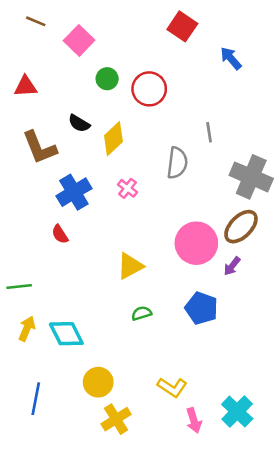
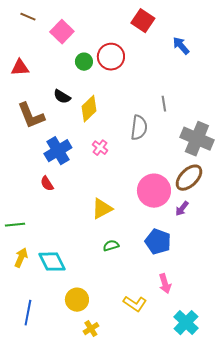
red circle: (149, 89) -> (111, 57), moved
yellow cross: (116, 419) -> (91, 329), size x0.7
pink arrow: (194, 420) -> (165, 284), moved

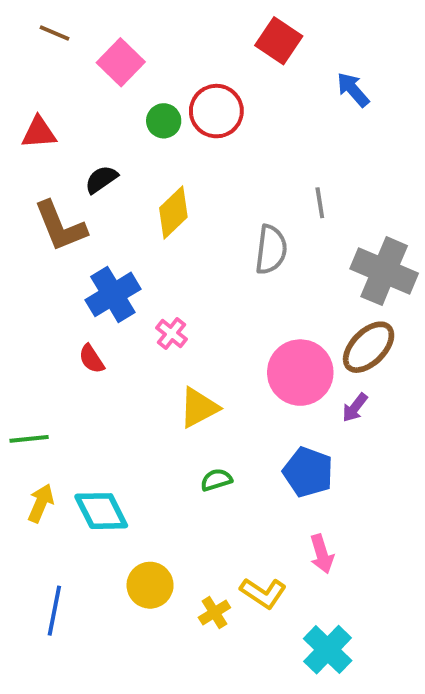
black semicircle: (62, 97) -> (101, 179), moved, turned 114
pink cross: (100, 148) -> (171, 333), moved
cyan cross: (186, 323) -> (328, 650), moved
yellow cross: (91, 329) -> (214, 613), moved

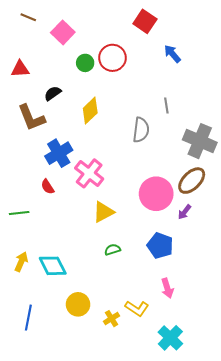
blue arrow: (353, 90) -> (172, 54), moved
pink cross: (171, 333) -> (89, 173), size x1.8
green line: (29, 439) -> (19, 213), moved

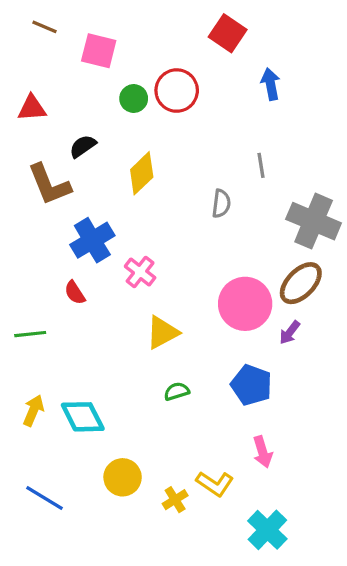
pink square: (63, 32) -> (99, 51), turned -30
blue arrow: (172, 54) -> (271, 84), turned 30
gray semicircle: (141, 130) -> (221, 204), size x0.7
pink cross: (89, 173) -> (140, 272), size x0.7
blue line: (28, 318) -> (45, 498), turned -70

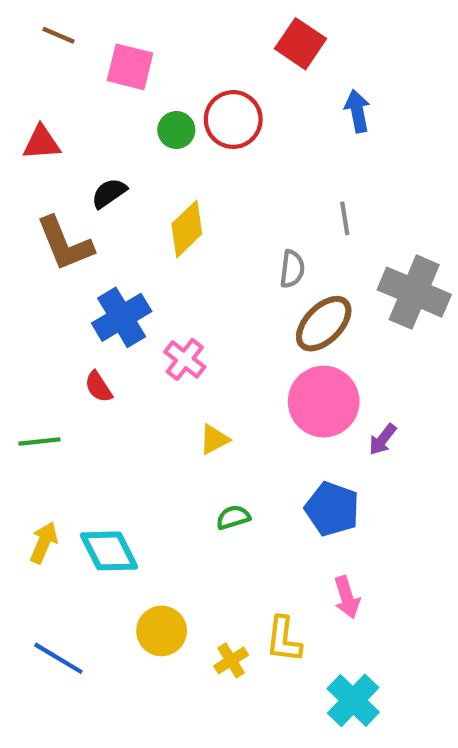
brown ellipse: (301, 283) -> (324, 324), moved
yellow triangle: (162, 332) -> (214, 439), size x0.7
yellow L-shape: (215, 484) -> (284, 639), turned 63

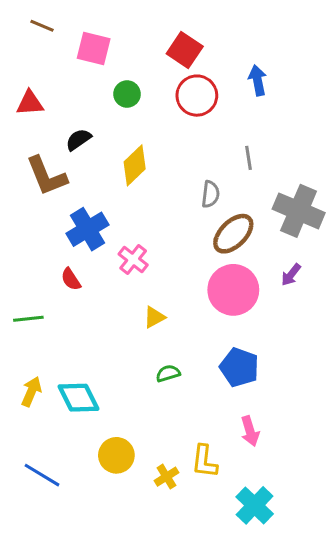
red square: (301, 44) -> (185, 50), moved
red circle: (233, 119) -> (197, 96), moved
purple arrow: (383, 439) -> (291, 275), moved

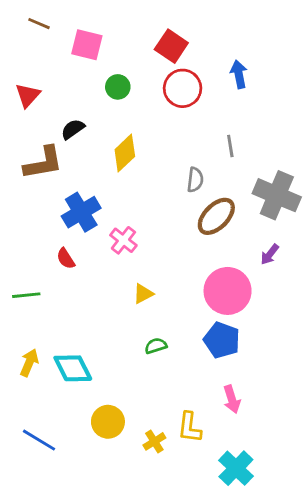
red triangle: (30, 103) -> (28, 95), turned -44
brown L-shape: (47, 176) -> (43, 163), turned -78
pink circle: (233, 290) -> (228, 291), moved

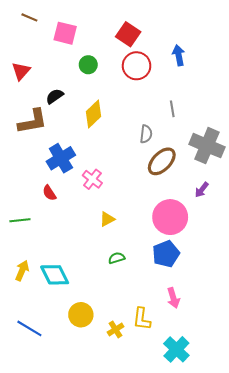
blue pentagon: (222, 340) -> (166, 254), turned 30

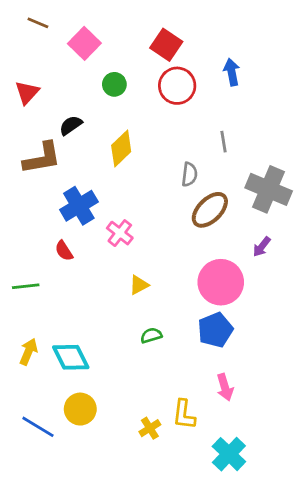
pink square: (65, 33) -> (84, 43), turned 30
yellow circle: (81, 315) -> (80, 409), moved

